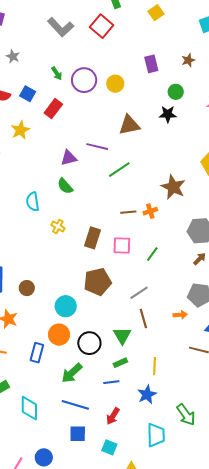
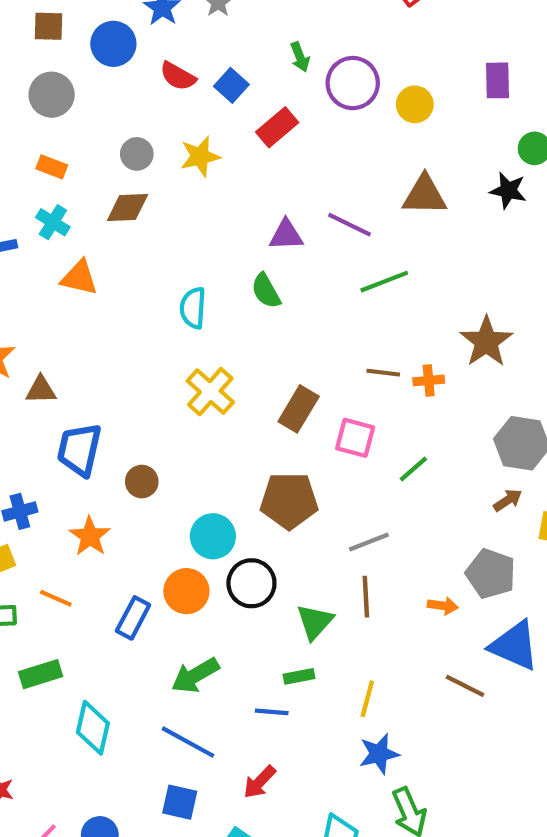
yellow cross: (58, 226) -> (210, 392), moved, size x1.6
black circle: (89, 343) -> (251, 583), moved
blue star: (147, 394) -> (379, 754), moved

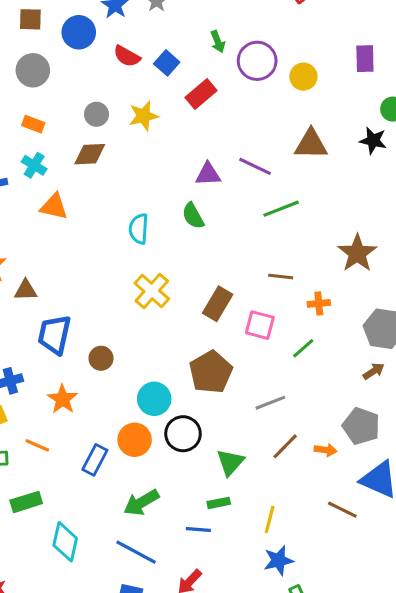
orange cross: (429, 380) -> (319, 303), moved
brown pentagon: (289, 501) -> (211, 372), turned -30
brown line: (366, 597) -> (285, 446), moved, turned 48

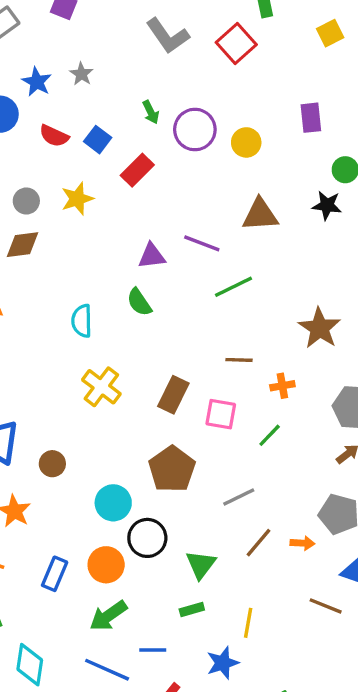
orange circle: (135, 440) -> (106, 565), moved
blue line: (198, 530) -> (153, 650), moved
blue star: (278, 560) -> (223, 663), moved

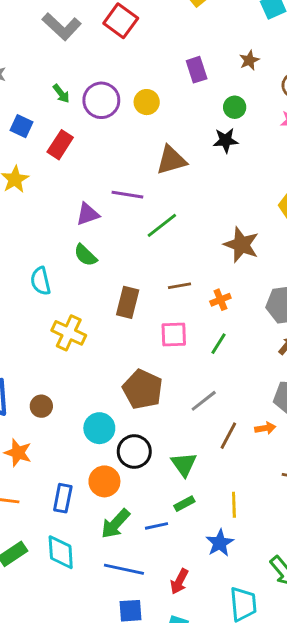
brown rectangle: (173, 395) -> (128, 302), moved
blue line: (153, 650) -> (156, 526), moved
cyan diamond: (30, 665) -> (61, 552), moved

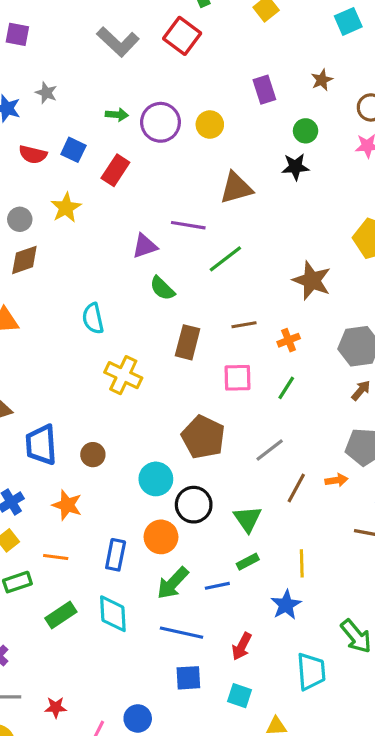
green arrow: (61, 94) -> (117, 115), turned -48
green semicircle: (85, 255) -> (162, 288), moved

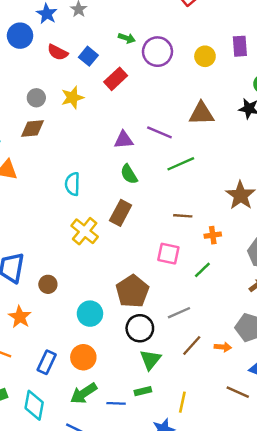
yellow circle: (210, 125) -> (205, 56), moved
brown rectangle: (188, 342) -> (121, 213), moved
black circle: (194, 505) -> (140, 328), moved

